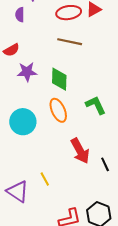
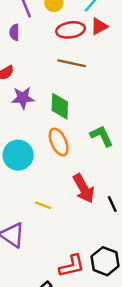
yellow line: (45, 179) -> (43, 205), moved, turned -40

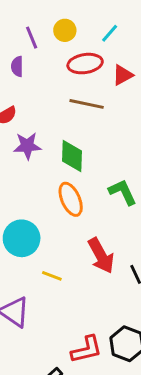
red triangle: (99, 26) -> (123, 75), moved
cyan circle: (18, 155) -> (22, 238), moved

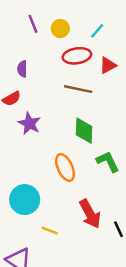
purple line: (32, 38) -> (33, 24), moved
purple semicircle: (17, 66) -> (22, 69), moved
purple star: (27, 146) -> (29, 124), turned 30
green diamond: (72, 156) -> (84, 131), moved

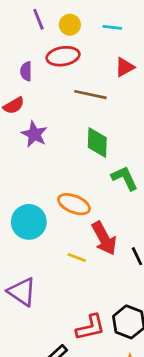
cyan line: (97, 31) -> (112, 27), turned 56
red ellipse: (77, 56) -> (63, 56), moved
orange ellipse: (65, 167) -> (74, 204), moved, turned -44
yellow line: (50, 230) -> (77, 258), moved

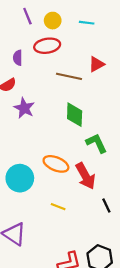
red triangle: (125, 67) -> (96, 64), moved
red arrow: (104, 238) -> (85, 176), moved

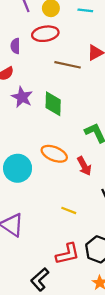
green diamond: (75, 115) -> (53, 104), moved
red arrow: (85, 176) -> (84, 166), size x0.7
yellow line: (58, 207) -> (69, 210), moved

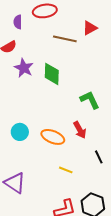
orange ellipse: (54, 154) -> (53, 137), moved
cyan circle: (18, 168) -> (20, 132), size x0.7

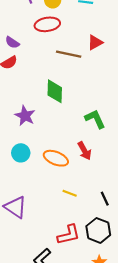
purple semicircle: (18, 22) -> (12, 42), moved, turned -56
purple star: (24, 68) -> (25, 116), moved
black line: (99, 157) -> (105, 199), moved

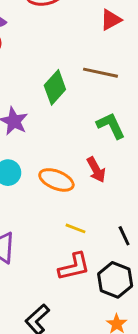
brown line: (69, 54) -> (101, 73), moved
green diamond: (55, 91) -> (55, 87), turned 40
red L-shape: (69, 235) -> (74, 267), moved

